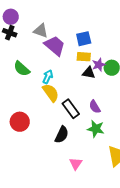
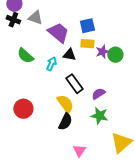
gray triangle: (41, 31) -> (35, 18), moved
black triangle: (89, 73) -> (69, 55), moved
yellow semicircle: (51, 93) -> (65, 104), moved
purple semicircle: (95, 107) -> (98, 94), turned 88
black rectangle: (71, 109) -> (74, 84), moved

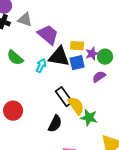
blue square: (87, 26) -> (77, 63), moved
black triangle: (69, 55) -> (59, 57), size x1.6
black rectangle: (74, 84) -> (64, 97), moved
purple semicircle: (98, 94) -> (99, 77), moved
yellow semicircle: (65, 104) -> (76, 106), moved

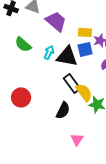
black triangle: (59, 57) -> (67, 56), moved

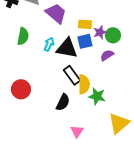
green semicircle: (23, 44) -> (23, 36), turned -120
yellow semicircle: (84, 92) -> (84, 84), turned 36

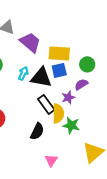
yellow rectangle: (85, 24) -> (59, 53), size x1.5
purple star: (100, 32) -> (68, 97), moved

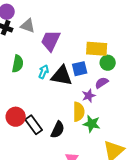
purple trapezoid: (30, 42) -> (51, 41), turned -105
yellow rectangle: (59, 53) -> (97, 49), moved
black rectangle: (46, 104) -> (34, 125), moved

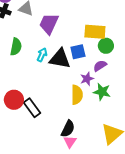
green star: (92, 124) -> (102, 92), moved
black semicircle: (58, 130) -> (68, 129), moved

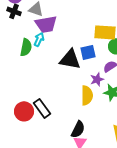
purple trapezoid: (49, 24) -> (46, 24), moved, turned -125
cyan arrow: (42, 55) -> (39, 39), moved
red circle: (14, 100) -> (24, 111), moved

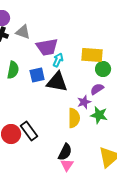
purple trapezoid: (46, 24) -> (47, 47), moved
cyan arrow: (39, 39) -> (58, 60), moved
blue square: (88, 52) -> (37, 75), moved

